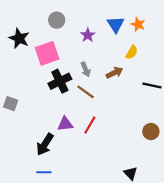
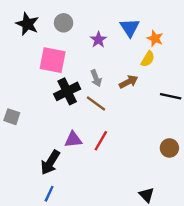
orange star: (138, 24) -> (155, 38), moved
black star: (19, 38) -> (27, 24), moved
pink square: (47, 53) -> (53, 60), turned 30
blue line: (44, 172) -> (49, 194), turned -64

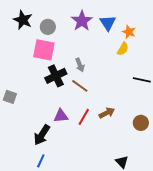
gray circle: (64, 23) -> (48, 27), moved
purple star: (98, 40) -> (82, 21), moved, size x1.5
brown arrow: (129, 82) -> (107, 113), moved

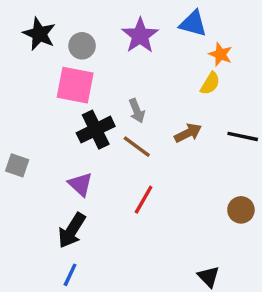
blue triangle: (108, 23) -> (193, 24), moved, turned -42
brown arrow: (107, 113) -> (188, 133), moved
purple triangle: (61, 116) -> (80, 184), moved, turned 49

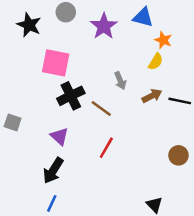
gray circle: (82, 46) -> (66, 12), moved
gray arrow: (137, 111) -> (120, 81), moved
brown arrow: (188, 133) -> (152, 96), moved

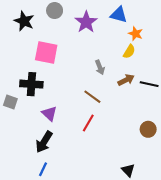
black cross: (71, 96) -> (31, 84), moved, turned 30
brown line: (101, 108) -> (92, 97), moved

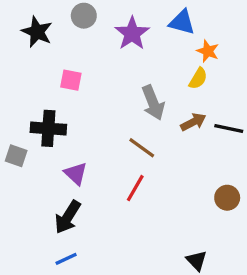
pink square: (46, 53) -> (71, 80), size x0.6
gray arrow: (100, 67) -> (153, 103), size x1.5
blue line: (43, 169) -> (66, 259), turned 40

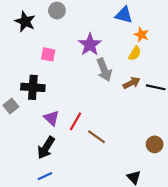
purple star: (132, 33) -> (90, 45), moved
brown line: (142, 148) -> (96, 137), moved
gray square: (16, 156) -> (11, 106), turned 32
red line: (135, 188) -> (76, 121), moved
brown circle: (227, 198) -> (155, 144), moved

